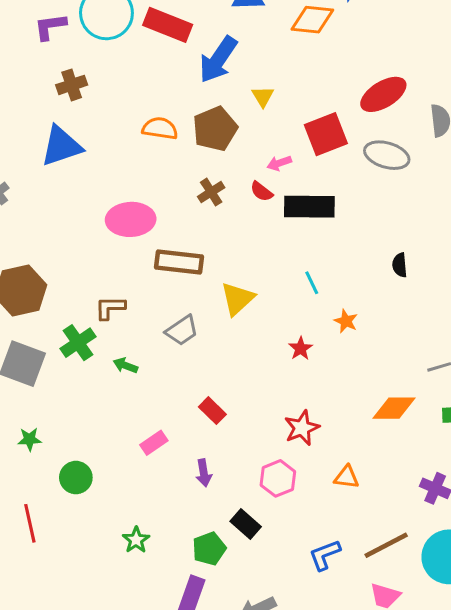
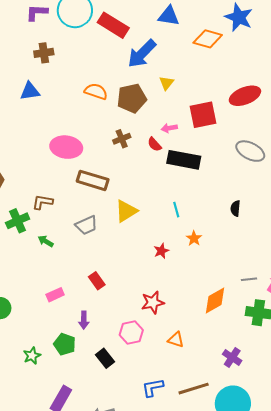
blue triangle: (61, 146) -> (30, 91), size x0.7
gray ellipse: (387, 155) -> (250, 151), moved
orange diamond: (394, 408) -> (215, 301), turned -40
green pentagon: (209, 549) -> (65, 344), moved, turned 30

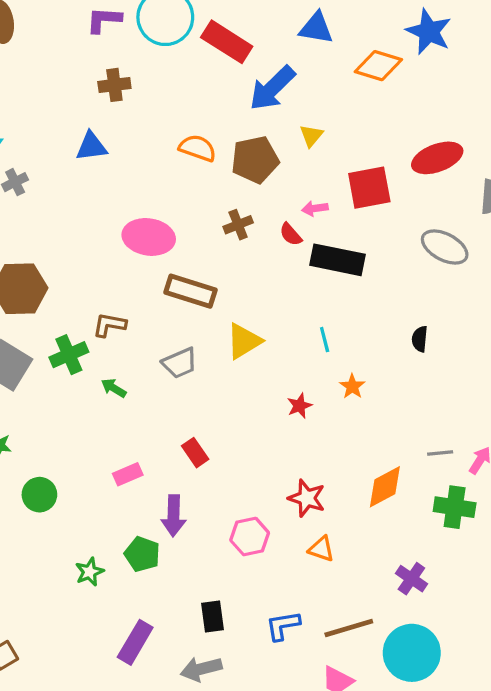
red star: (153, 302) -> (307, 498), moved, turned 30
purple arrow: (84, 320) -> (174, 516), size x1.4
black rectangle: (105, 358) -> (213, 616), moved, turned 30

